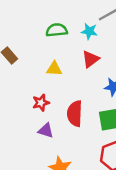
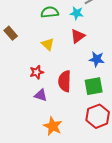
yellow triangle: (54, 69) -> (48, 44), turned 40

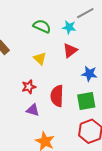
green semicircle: (50, 12) -> (42, 26), turned 30

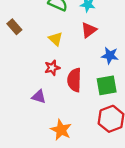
red star: (29, 87) -> (52, 68), moved
purple triangle: (33, 110) -> (39, 97), moved

